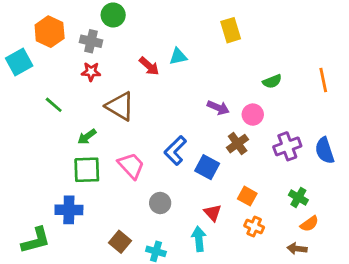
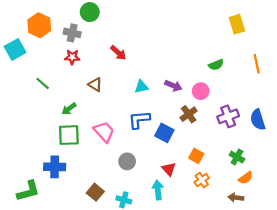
yellow rectangle: (231, 30) -> (237, 24), moved
cyan triangle: (178, 56) -> (141, 87), moved
brown triangle: (120, 106) -> (95, 85), size x0.6
blue L-shape: (175, 150) -> (139, 120), turned 40
orange cross: (254, 227) -> (202, 180), turned 32

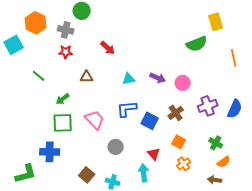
green semicircle: (216, 65) -> (197, 44), moved, size x1.5
brown triangle: (95, 85) -> (87, 77), turned -32
brown cross: (189, 114) -> (176, 113), moved
blue semicircle: (258, 120) -> (235, 109), turned -138

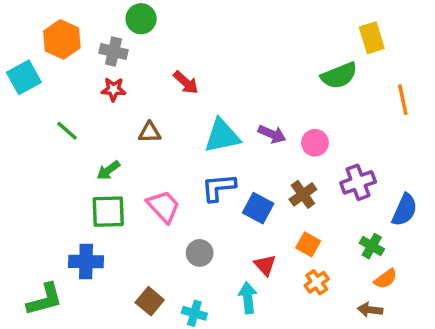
cyan triangle: (129, 79) -> (222, 136), size x1.6
blue semicircle: (235, 109) -> (405, 210), moved

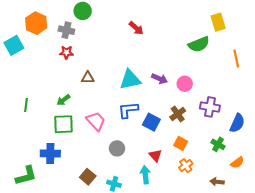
red arrow: (186, 82) -> (136, 28), moved
green line: (67, 131) -> (26, 105), moved, turned 56
purple cross: (358, 182) -> (210, 107), turned 30
orange semicircle: (386, 279) -> (237, 163), moved

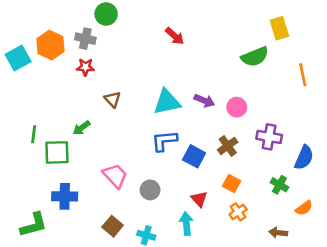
orange hexagon: (36, 23) -> (50, 45), moved
brown triangle: (88, 78) -> (113, 99), turned 48
pink trapezoid: (96, 121) -> (115, 176), moved
green square: (63, 124) -> (57, 152), moved

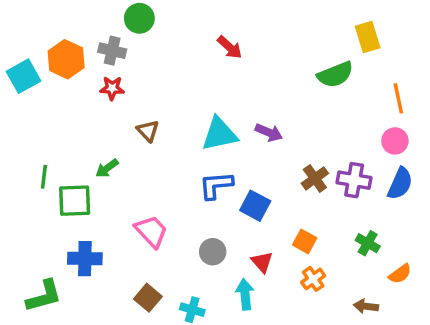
pink circle: (237, 107) -> (395, 141), moved
brown cross: (228, 146) -> (315, 178), moved
blue semicircle: (304, 158) -> (400, 184), moved
gray circle: (150, 190) -> (213, 252), moved

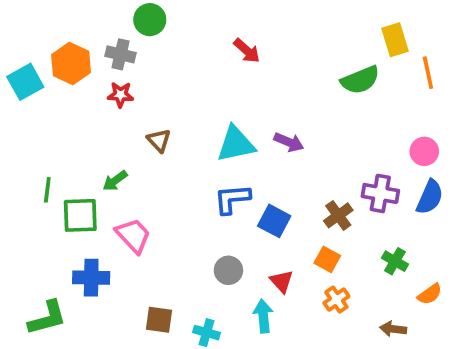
orange line: (398, 98) -> (428, 73), moved
brown cross: (315, 178) -> (338, 215), moved
pink trapezoid: (151, 231) -> (133, 236), moved
brown square: (148, 298) -> (159, 320), turned -32

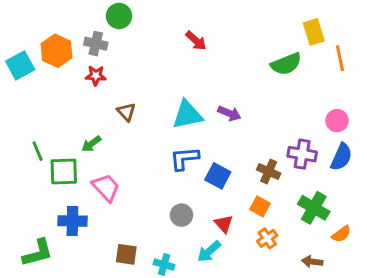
green line: (47, 190) -> (38, 151), turned -30
brown cross: (338, 215) -> (269, 171), turned -30
green cross: (395, 261) -> (314, 208), size x1.5
cyan arrow: (263, 316) -> (209, 251), turned -125

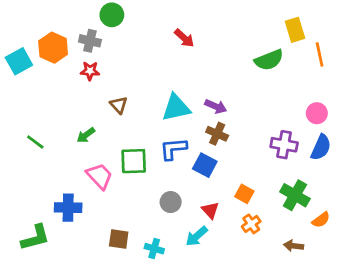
green line: (38, 151) -> (35, 142), turned -30
green square: (64, 171) -> (134, 161), moved
brown cross: (269, 171) -> (217, 134), moved

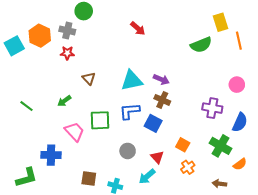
blue semicircle: (321, 147) -> (240, 122), moved

